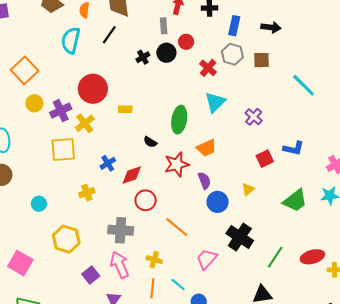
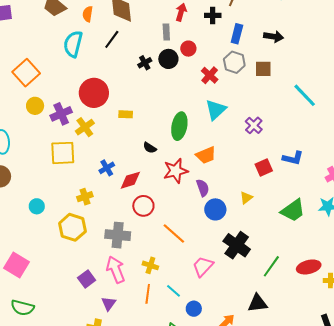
yellow hexagon: (66, 239) -> (72, 227), moved

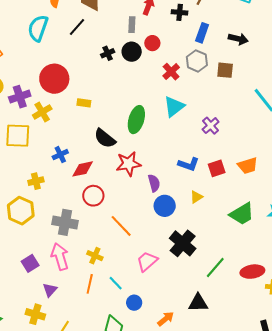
black semicircle: (150, 148) -> (105, 138), size x1.6
orange trapezoid: (206, 155) -> (248, 166), moved
blue L-shape: (293, 158) -> (189, 164), moved

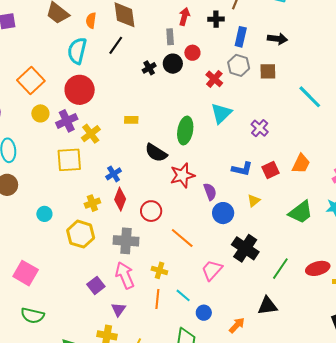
red circle: (54, 79) -> (80, 90), moved
orange trapezoid: (248, 166) -> (301, 164), turned -40
red diamond: (83, 169) -> (120, 199), moved, turned -50

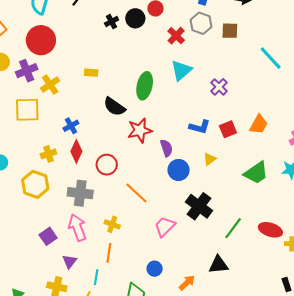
red ellipse: (318, 268) -> (270, 230), turned 30
cyan line: (183, 295) -> (96, 277), moved, turned 56

